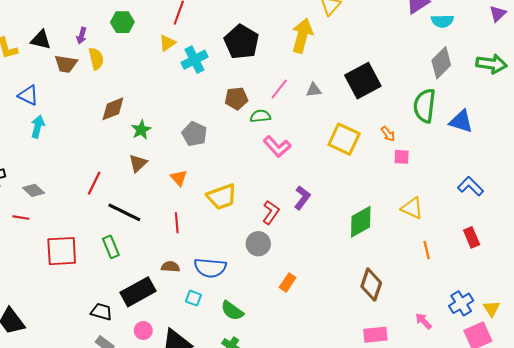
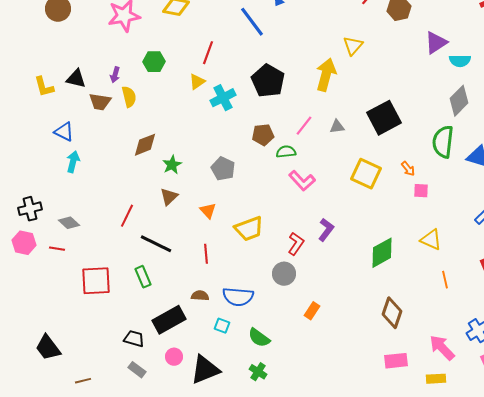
pink arrow: (423, 321) -> (442, 348), size x1.6

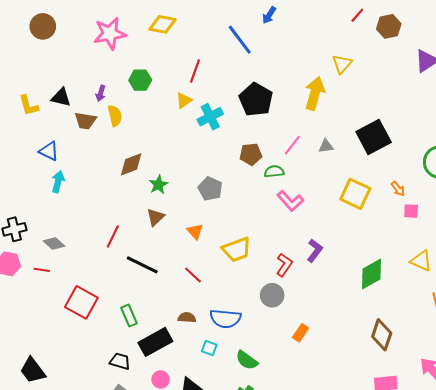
red line: (206, 254) -> (193, 275), turned -42
green rectangle: (143, 277) -> (129, 316), moved
red square: (96, 281) -> (81, 302), turned 32

